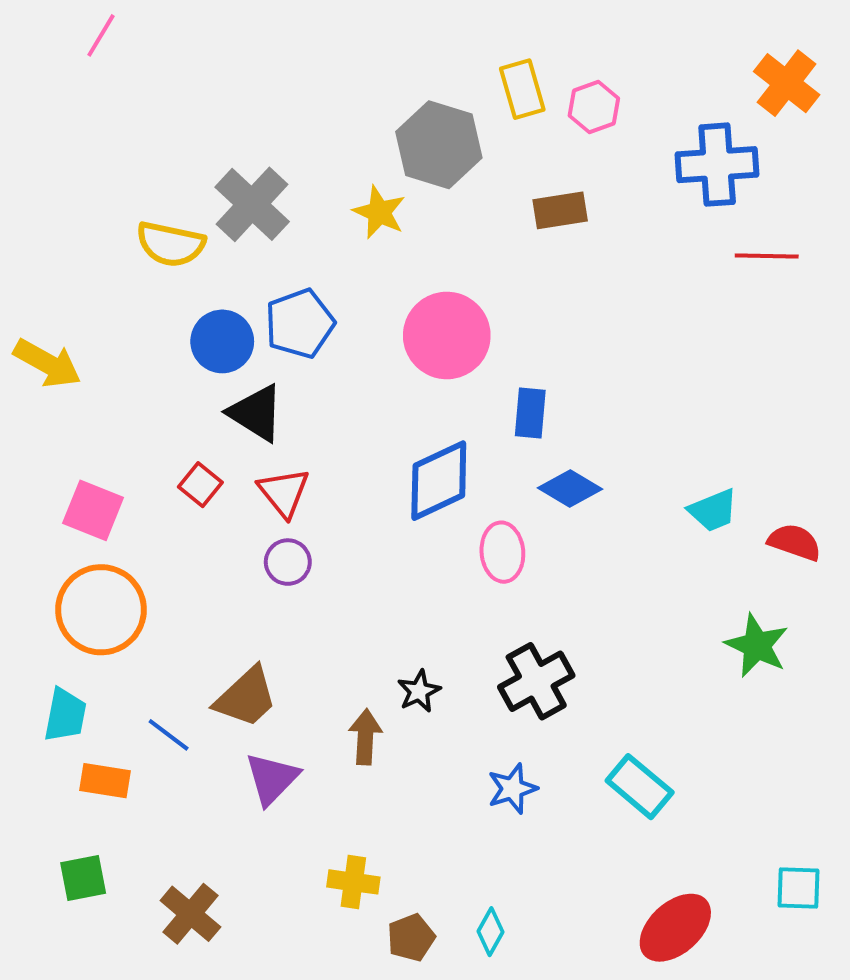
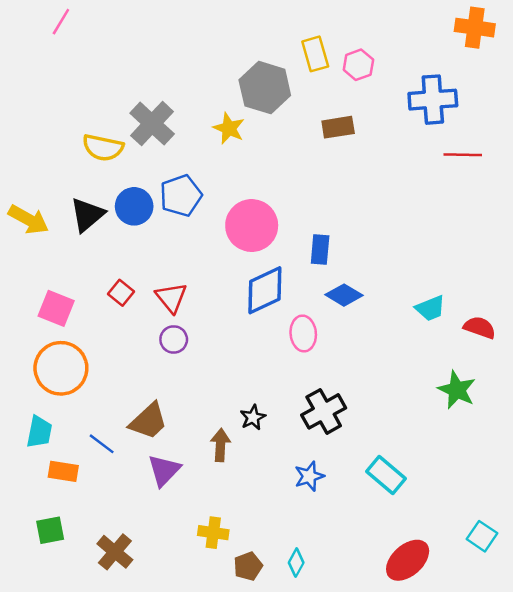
orange cross: (787, 83) -> (475, 28), moved, turned -30
pink circle: (447, 335) -> (252, 226), moved
black triangle: (256, 413) -> (87, 215), moved, turned 48
cyan square: (799, 888) -> (482, 536), turned 32

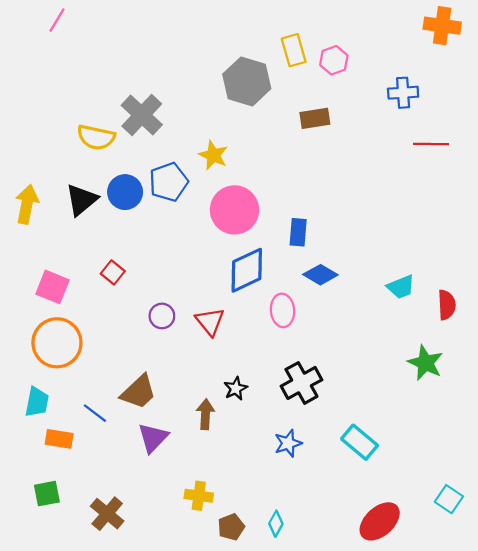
blue cross: (433, 100) -> (403, 93), size x0.7
yellow star: (229, 128) -> (213, 155), moved
yellow arrow: (29, 220) -> (27, 204), turned -108
red triangle: (171, 297) -> (210, 322), moved
red semicircle: (480, 327) -> (447, 305), turned 68

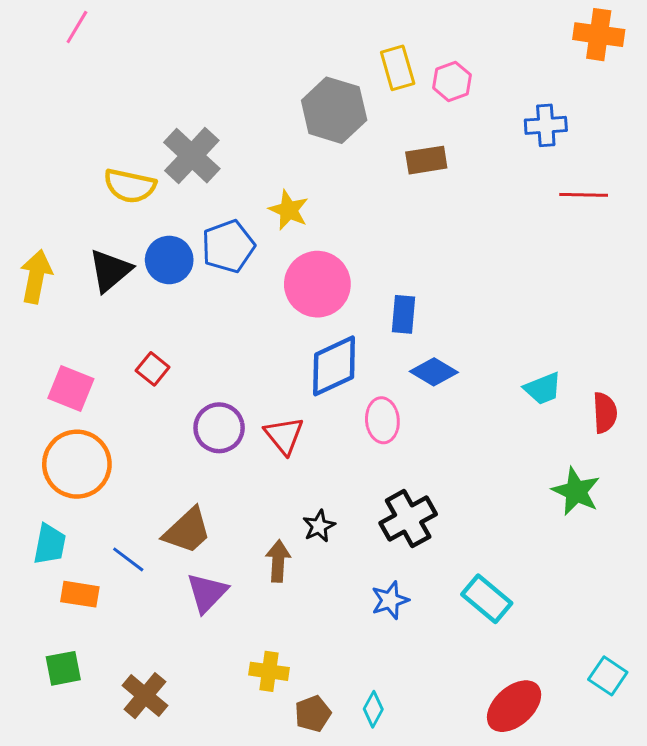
purple circle: (162, 316) -> (219, 428), size x1.4

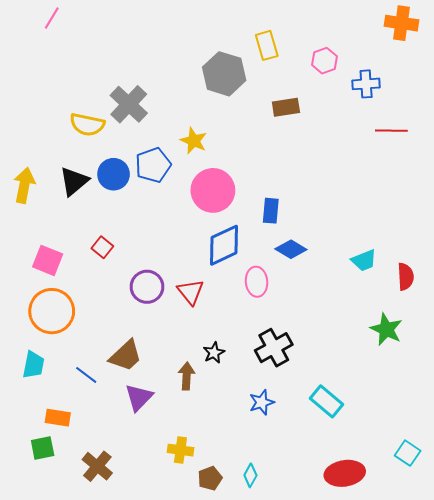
pink hexagon: (452, 81) -> (324, 61), moved
orange rectangle: (80, 594) -> (58, 418), moved
red ellipse: (514, 706) -> (345, 473), turned 33

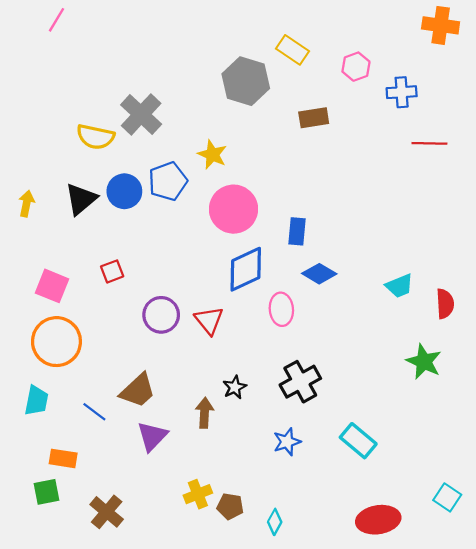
yellow rectangle: (267, 45) -> (293, 50), turned -40
yellow arrow: (24, 185) -> (26, 204), size x0.7
red square: (102, 247) -> (112, 271), turned 30
yellow cross: (180, 450) -> (198, 494), turned -30
brown pentagon: (210, 478) -> (230, 506), moved, turned 30

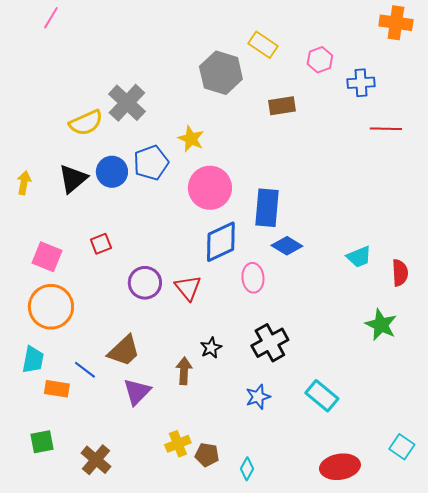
yellow semicircle: (95, 137) -> (86, 123), turned -36
blue rectangle: (297, 231) -> (267, 208), size x1.5
orange rectangle: (63, 458) -> (57, 389), moved

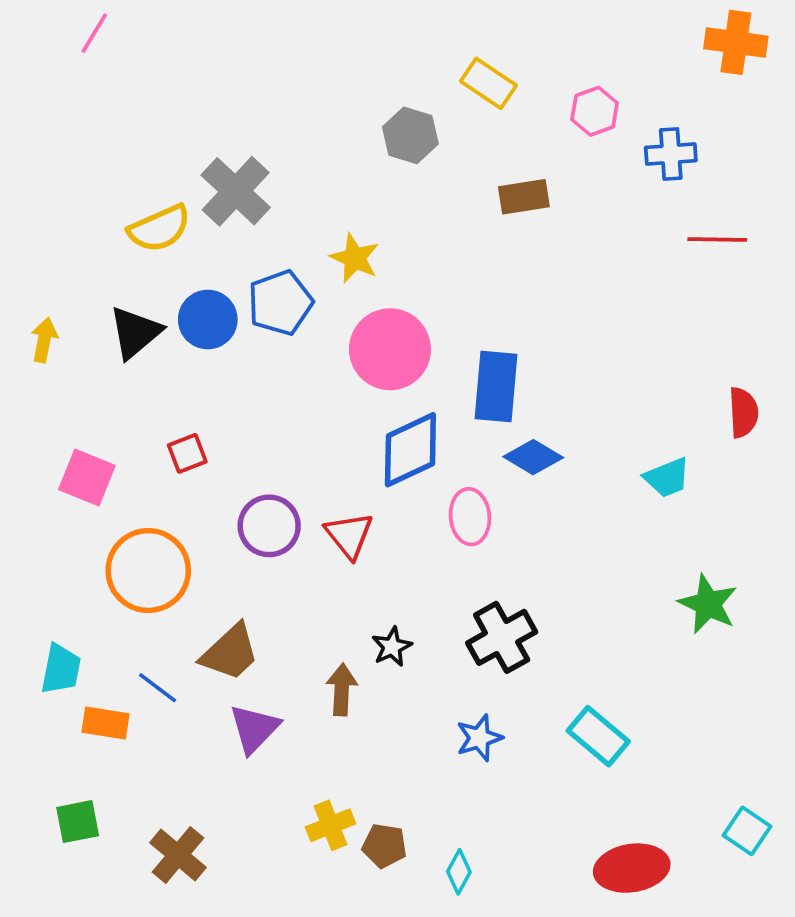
gray hexagon: (221, 73) -> (410, 135), size x0.7
red semicircle: (400, 273) -> (743, 412), moved
orange circle: (51, 307) -> (148, 571), moved

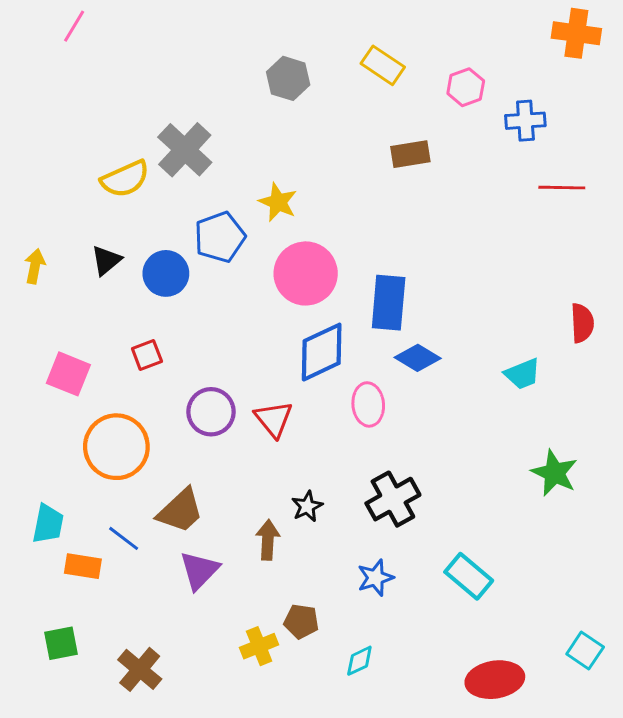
gray hexagon: (410, 135) -> (288, 78), moved
blue circle: (208, 320) -> (166, 273), moved
black triangle: (135, 333) -> (106, 260), size x0.7
brown pentagon: (384, 846) -> (301, 621), moved
cyan diamond: (459, 872) -> (359, 661), moved, turned 36

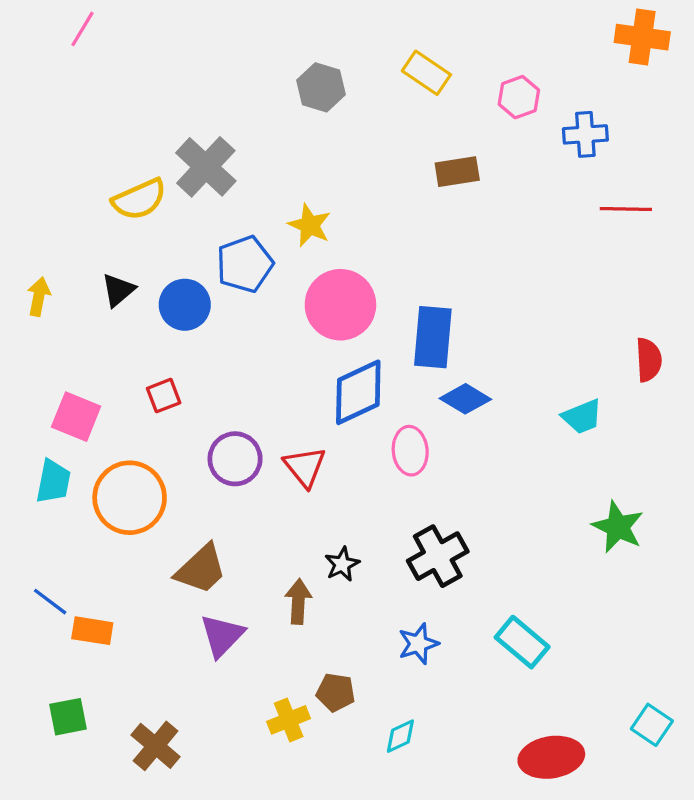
cyan trapezoid: (48, 524) -> (53, 482), moved
blue line: (124, 538) -> (50, 602), moved

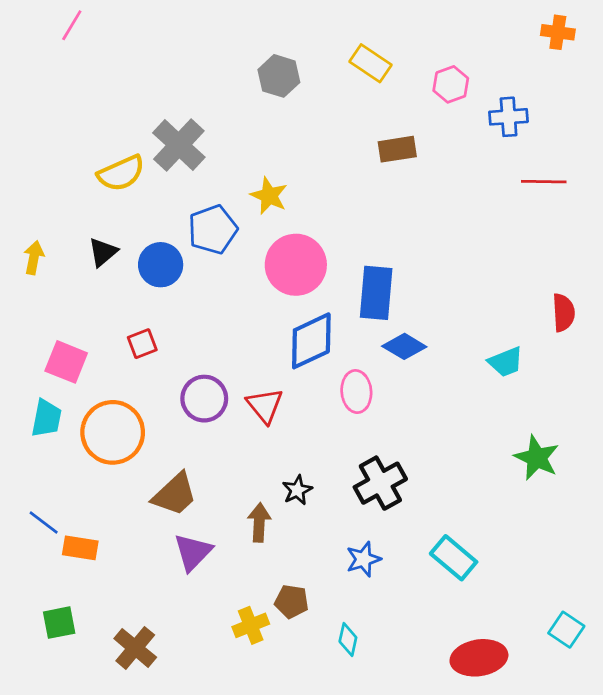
orange cross: (642, 37) -> (558, 32), size x0.7
cyan diamond: (400, 736) -> (348, 639), turned -52

